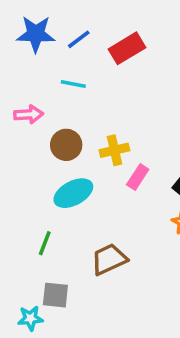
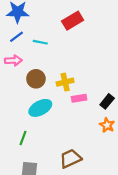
blue line: (79, 39) -> (17, 37), moved
pink rectangle: (138, 177) -> (79, 98), turned 48
brown trapezoid: (109, 259) -> (70, 159), moved

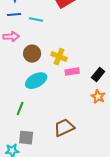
blue line: (17, 37) -> (14, 15), turned 32
yellow cross: (65, 82) -> (59, 57), turned 35

